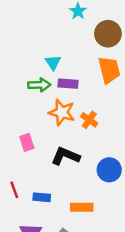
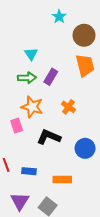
cyan triangle: (53, 62) -> (31, 54), moved
purple rectangle: (68, 84) -> (51, 77), turned -63
orange star: (62, 112) -> (32, 107), moved

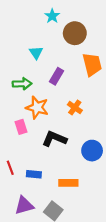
cyan star: (59, 17) -> (52, 16), moved
brown circle: (84, 35) -> (75, 33), moved
green arrow: (27, 78) -> (22, 84), moved
purple triangle: (20, 201) -> (24, 205), turned 42

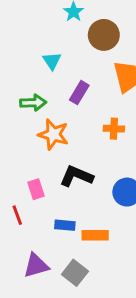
orange cross: (75, 107) -> (114, 129), moved, turned -32
pink rectangle: (21, 127) -> (36, 189), moved
blue rectangle: (34, 174) -> (65, 225), moved

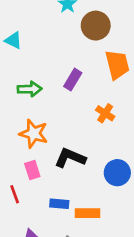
cyan triangle: (52, 61) -> (13, 40), moved, turned -30
orange cross: (114, 129) -> (105, 113), turned 30
orange star: (53, 134) -> (34, 134), moved

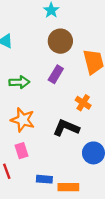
brown circle: (96, 26) -> (60, 41), moved
black L-shape: (70, 158) -> (66, 128), moved

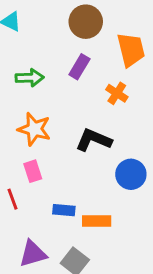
orange cross: (83, 103) -> (117, 93), moved

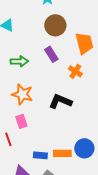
purple rectangle: (79, 67) -> (51, 54), turned -63
blue circle: (131, 174) -> (84, 148), moved
blue rectangle: (64, 210) -> (40, 155), moved

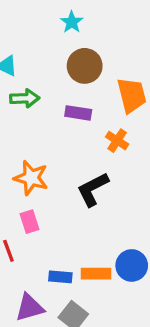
purple rectangle: (51, 54) -> (78, 113), turned -49
green arrow: (19, 61) -> (25, 98), moved
black L-shape: (60, 101) -> (93, 189), turned -50

